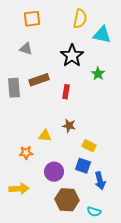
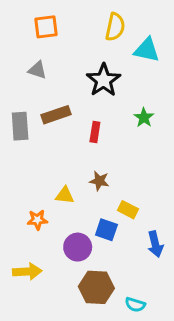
green star: (98, 74) -> (144, 118), moved
blue square: (83, 166) -> (106, 230), moved
blue arrow: (100, 181) -> (155, 244), moved

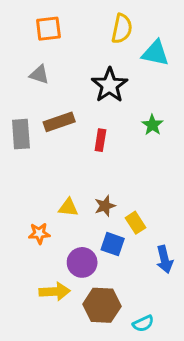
brown star: (99, 181) -> (105, 206), moved, turned -30
yellow rectangle: (128, 210) -> (136, 223), turned 30
yellow arrow: (27, 272) -> (55, 291), moved
cyan semicircle: (135, 305) -> (143, 324), turned -42

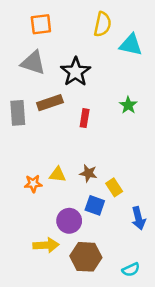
gray triangle: (39, 74) -> (33, 63), size x1.5
black star: (110, 85) -> (76, 72), moved
brown star: (105, 206) -> (88, 173), turned 30
orange star: (39, 233) -> (33, 184), moved
cyan semicircle: (143, 324) -> (131, 270), moved

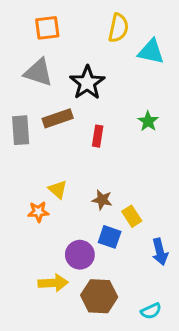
yellow triangle: (58, 175) -> (58, 189), moved, turned 36

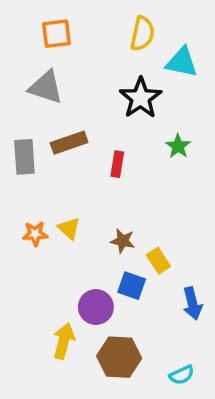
black star: (87, 83) -> (141, 98), moved
orange star: (38, 212) -> (35, 234), moved
yellow arrow: (53, 283) -> (64, 341), turned -72

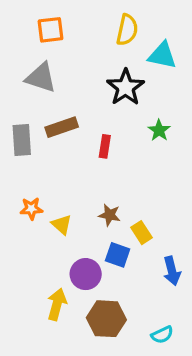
yellow triangle: (69, 228) -> (62, 225), moved

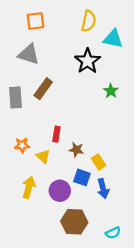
brown rectangle: (62, 127) -> (43, 89), turned -35
red rectangle: (105, 146) -> (56, 134), moved
blue arrow: (172, 271) -> (103, 188), moved
yellow arrow: (57, 304) -> (29, 187), moved

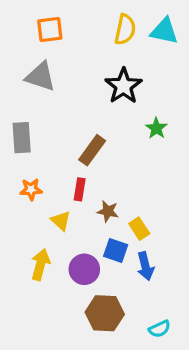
cyan triangle: (113, 39) -> (164, 31), moved
brown rectangle: (43, 89) -> (92, 150), moved
orange star: (22, 145) -> (31, 189), moved

